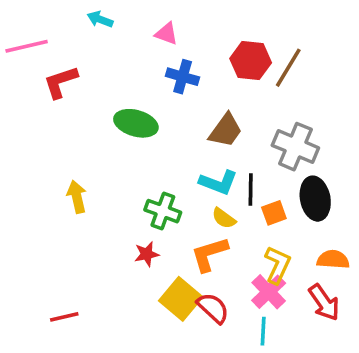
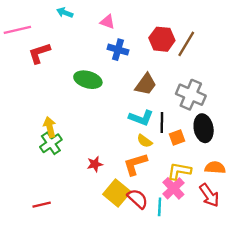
green cross: (163, 211) -> (51, 143), moved, turned 35
yellow L-shape: (278, 265) -> (179, 171), turned -105
cyan line: (263, 331) -> (160, 207), moved

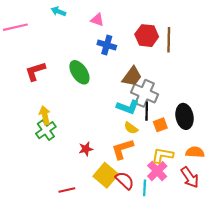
brown line: (186, 44) -> (169, 40), turned -30
red L-shape: (39, 53) -> (35, 71), moved
green ellipse: (88, 80) -> (79, 72), turned 40
gray cross: (191, 95) -> (145, 93), moved
red line: (42, 205) -> (67, 190), moved

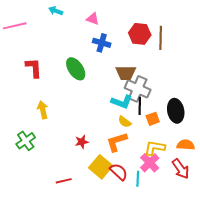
red L-shape: (35, 71) -> (34, 68), turned 105
brown trapezoid: (132, 77) -> (126, 73), turned 55
green cross: (46, 130) -> (26, 141), moved

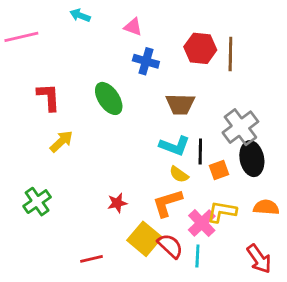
gray cross: (138, 89) -> (240, 127), moved, turned 30
yellow arrow: (43, 110) -> (61, 141), moved, turned 60
pink cross: (150, 163) -> (202, 223), moved
red arrow: (181, 169) -> (259, 259), moved

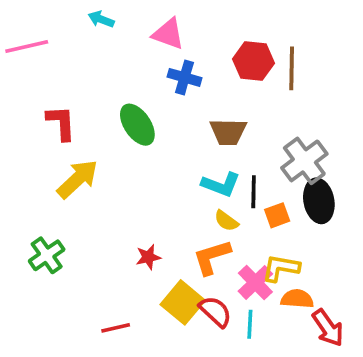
pink triangle: (133, 27) -> (168, 34), size x1.4
yellow arrow: (61, 141) -> (77, 179), size x1.4
orange semicircle: (266, 207) -> (297, 299), moved

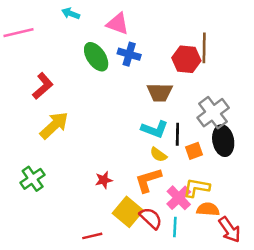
red hexagon: (254, 61) -> (186, 59), moved
red L-shape: (61, 123) -> (43, 86), turned 52
green ellipse: (137, 125) -> (96, 57), moved
red line: (116, 328) -> (92, 236), moved

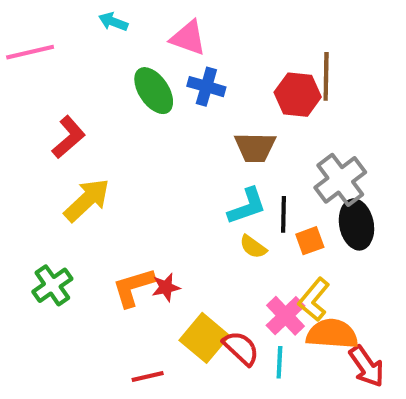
cyan L-shape: (155, 129) -> (247, 206), turned -40
orange L-shape: (148, 180) -> (133, 287), moved
yellow L-shape: (197, 188) -> (314, 299), turned -60
orange semicircle: (208, 209) -> (332, 334), size x1.4

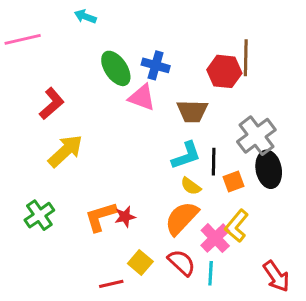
pink triangle: (188, 38) -> (142, 97), moved
orange semicircle: (332, 334) -> (182, 218), moved, turned -51
yellow square: (204, 338) -> (140, 263), moved, size x0.7

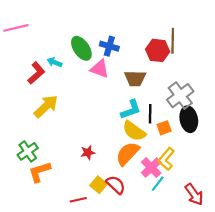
cyan arrow: (85, 16) -> (55, 62), moved
yellow semicircle: (191, 186) -> (134, 131), size x1.6
orange L-shape: (101, 217) -> (40, 172), moved
red semicircle: (182, 263) -> (116, 185), moved
cyan line: (211, 273) -> (158, 184), moved, turned 35

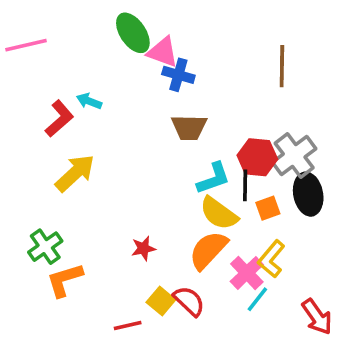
green ellipse: (81, 48) -> (133, 33), moved
red hexagon: (158, 50) -> (257, 157), moved
pink triangle: (100, 69) -> (163, 52), moved
brown trapezoid: (135, 78) -> (189, 127), moved

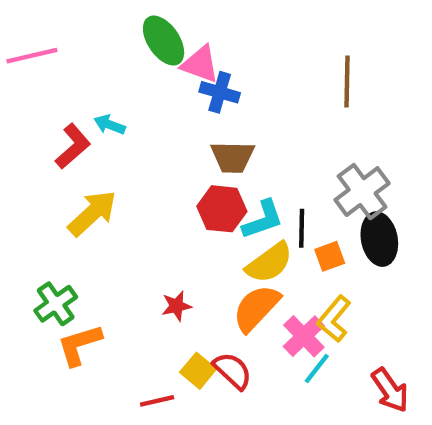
red hexagon: (257, 157) -> (222, 209), moved
yellow semicircle: (219, 213) -> (269, 263), turned -72

